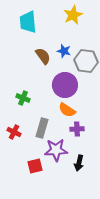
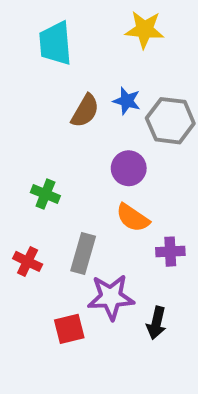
yellow star: (73, 15) -> (145, 30), turned 30
brown semicircle: (43, 56) -> (85, 111), turned 66
purple circle: (65, 85) -> (129, 168), size x0.7
purple cross: (77, 129) -> (170, 252), moved

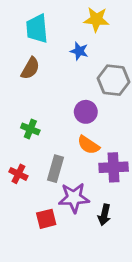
blue star: (127, 101) -> (79, 51), moved
brown semicircle: (85, 111) -> (30, 68), moved
purple cross: (170, 252) -> (114, 167), size x1.5

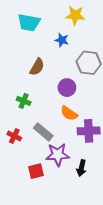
cyan trapezoid: (37, 29) -> (29, 23), turned -75
brown semicircle: (30, 68) -> (37, 67), moved
gray rectangle: (55, 169) -> (43, 132), turned -66

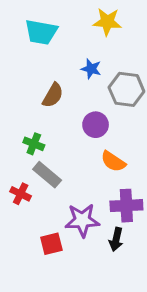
blue star: (62, 40) -> (91, 69), moved
orange semicircle: (69, 113) -> (113, 161), moved
purple cross: (89, 131) -> (126, 206), moved
gray rectangle: (43, 132) -> (47, 175), moved

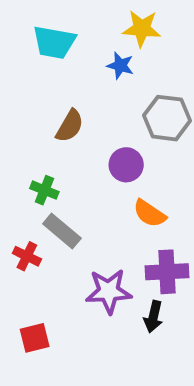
blue star: (91, 69) -> (120, 66), moved
red square: (51, 244) -> (35, 338), moved

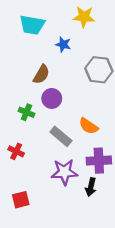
blue star: (120, 66) -> (63, 44), moved
purple circle: (126, 165) -> (52, 98), moved
gray rectangle: (62, 231) -> (61, 136), moved

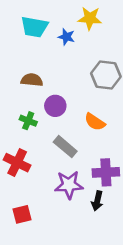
blue star: (63, 44) -> (66, 37), moved
brown semicircle: (41, 74) -> (32, 80), moved, turned -114
orange semicircle: (89, 126) -> (95, 122), moved
red cross: (16, 151) -> (17, 163), size x1.5

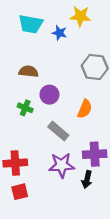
orange semicircle: (95, 122) -> (85, 109), turned -102
red cross: (17, 163) -> (15, 163), moved, turned -30

